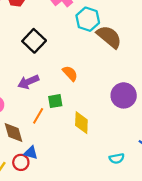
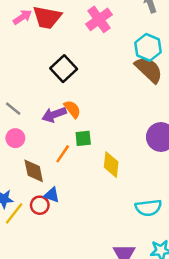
cyan hexagon: (88, 19) -> (148, 47), moved
orange semicircle: (70, 73) -> (72, 109), moved
cyan semicircle: (117, 158) -> (148, 208), size x1.5

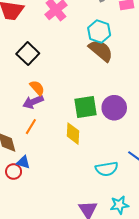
purple arrow: (54, 115) -> (33, 102), moved
green square: (83, 138) -> (85, 107), moved, size x1.6

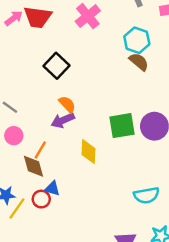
brown semicircle: (101, 51) -> (139, 62), size x0.7
orange line: (31, 127) -> (40, 150), moved
yellow diamond: (73, 134) -> (88, 152), moved

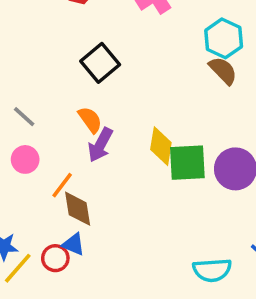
orange semicircle: (67, 104) -> (90, 120), moved
purple arrow: (63, 120) -> (100, 145), turned -45
yellow diamond: (88, 152) -> (161, 146), moved
brown diamond: (33, 166) -> (78, 209), moved

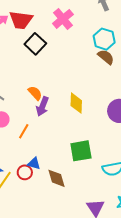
black square: (100, 63) -> (35, 44), moved
green square: (187, 163) -> (81, 151), moved
brown diamond: (78, 209) -> (56, 178), moved

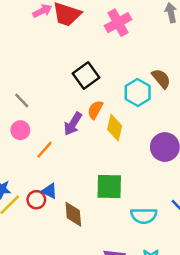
cyan hexagon: (104, 39) -> (138, 93), moved
black square: (35, 44) -> (86, 75), moved
orange semicircle: (35, 93) -> (95, 110), moved, turned -119

